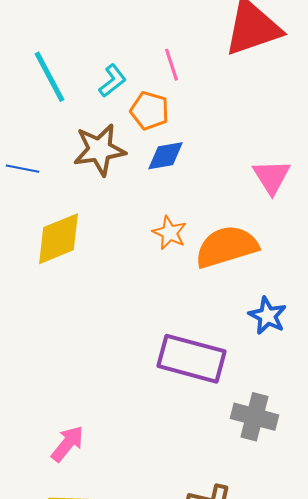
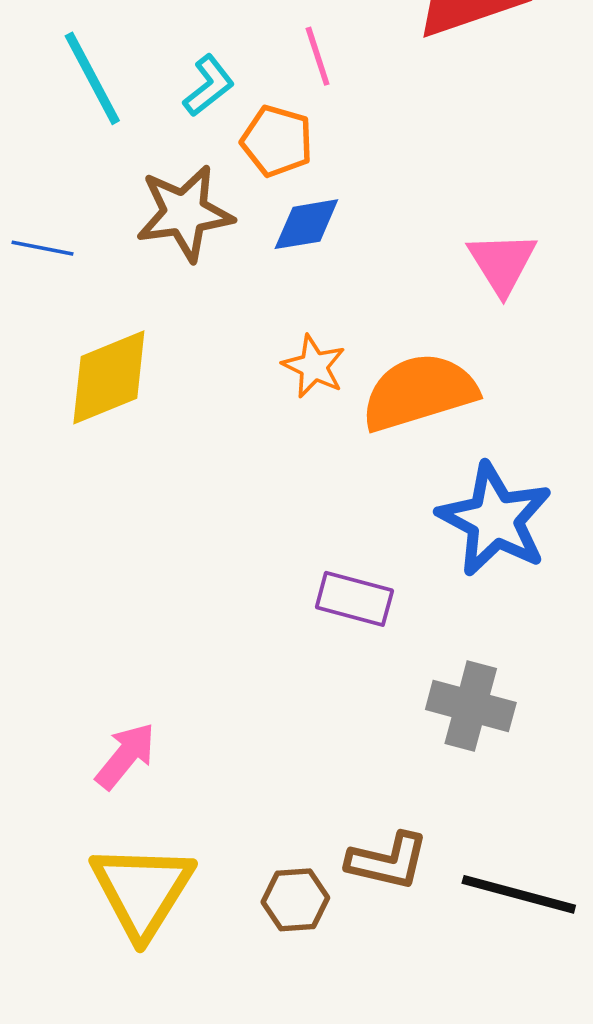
blue star: (268, 316) -> (495, 520), size x1.6
purple rectangle: (192, 359) -> (354, 599), size x0.6

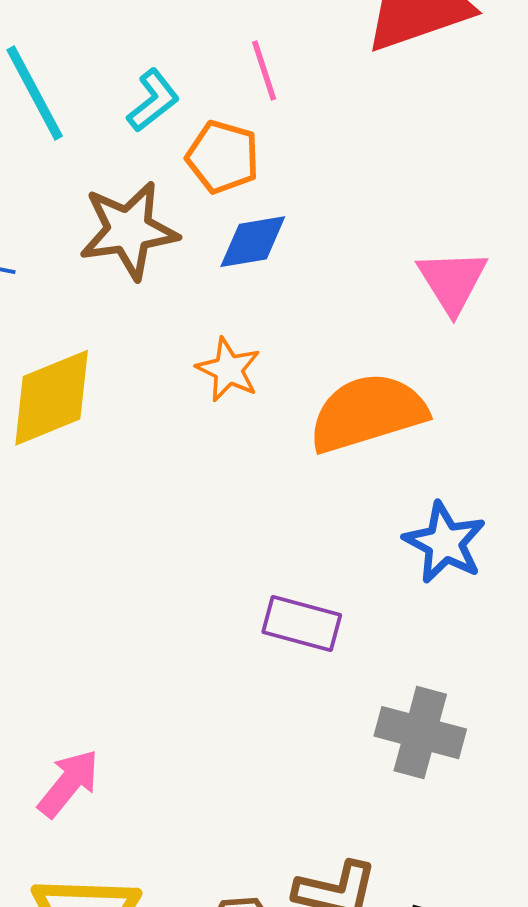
orange star: (314, 366) -> (228, 370), moved
blue star: (495, 520) -> (445, 543), size x0.7

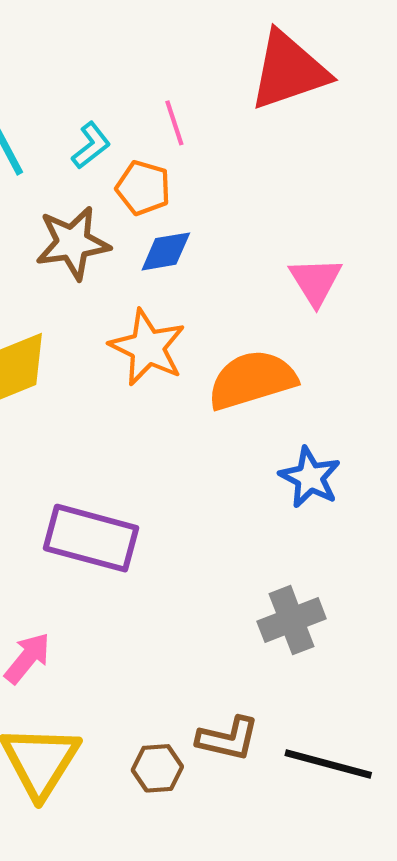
orange star: (228, 370) -> (147, 347), size x1.6
purple rectangle: (302, 623) -> (91, 538), moved, size x1.6
gray cross: (420, 733) -> (292, 620), turned -36

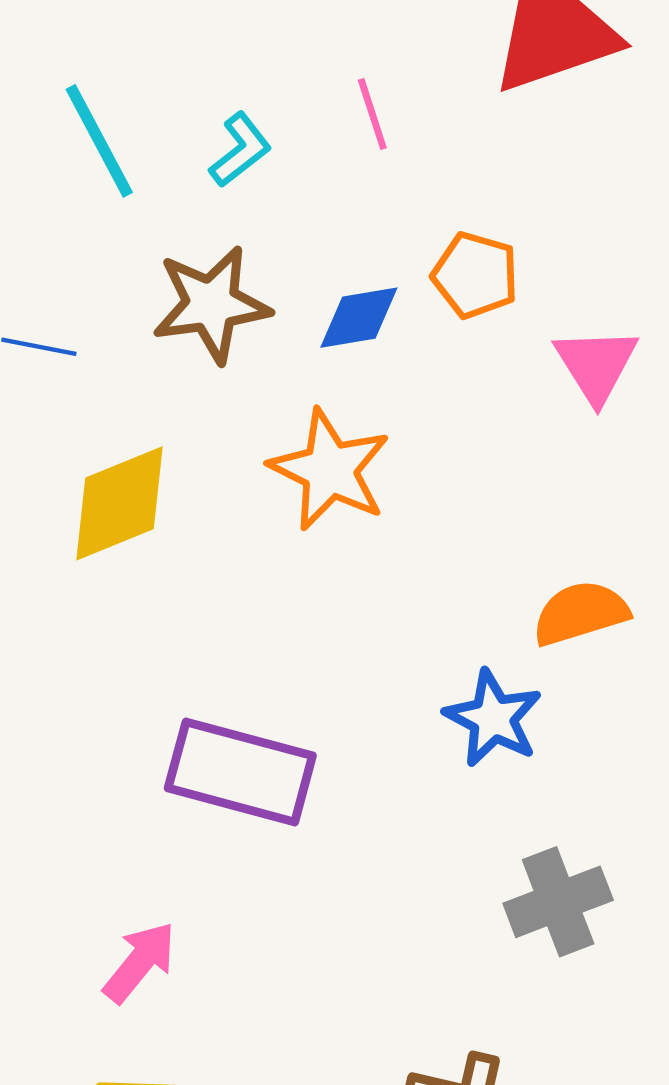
orange pentagon: (143, 188) -> (475, 275), moved
orange semicircle: (252, 380) -> (580, 613), moved, size x0.7
blue star: (310, 477) -> (493, 718), moved

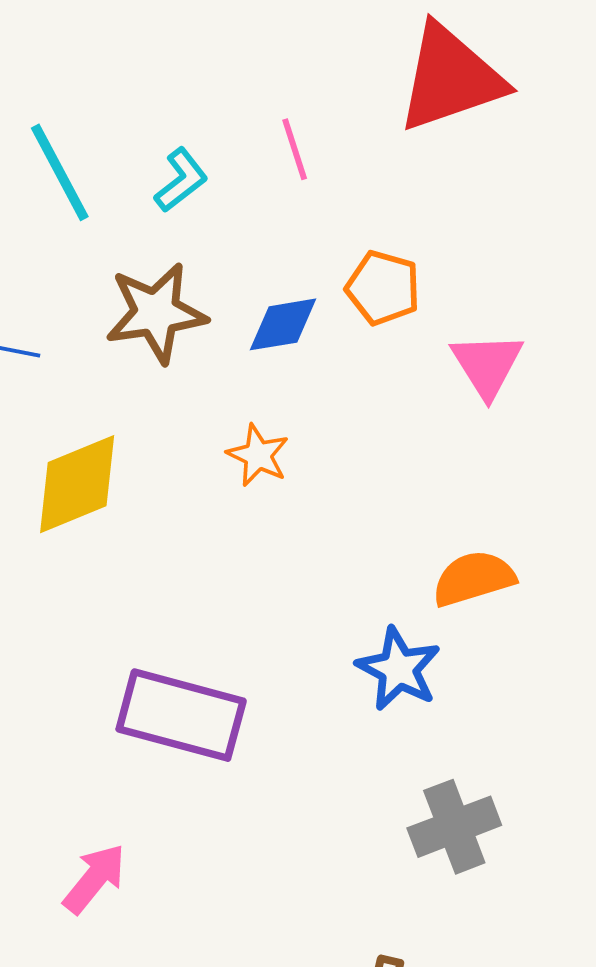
orange star: (330, 470) -> (258, 455), size x0.6

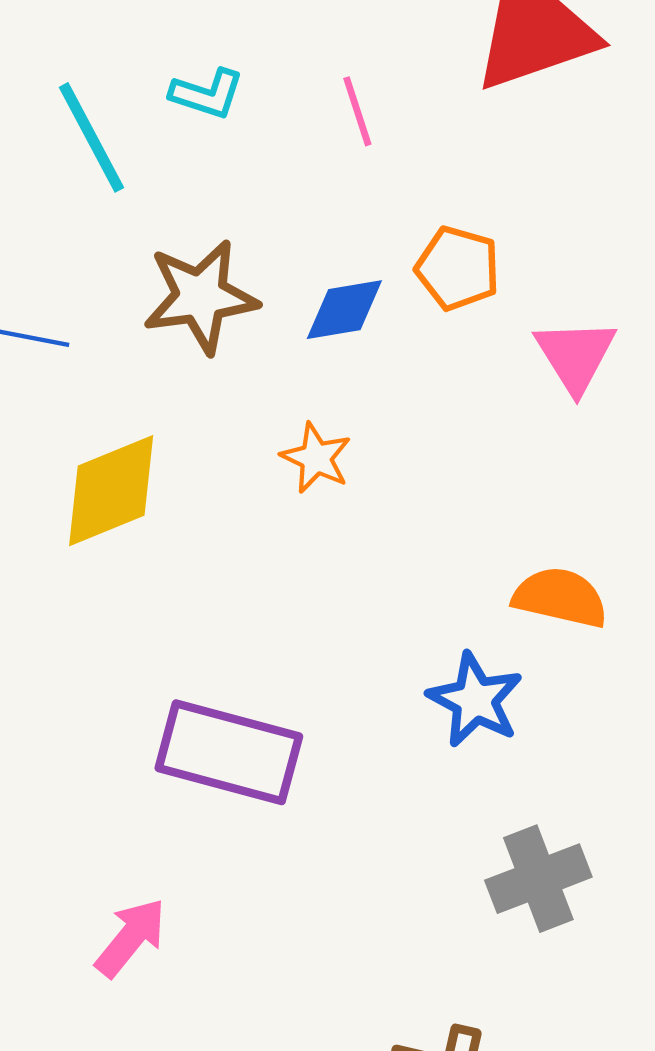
cyan L-shape: (181, 180) -> (207, 94), moved, turned 56
orange semicircle: (474, 578) -> (560, 597), turned 30

